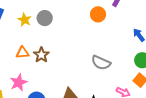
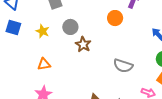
gray circle: (45, 18) -> (70, 27), moved
brown star: (41, 55) -> (83, 44), moved

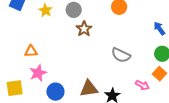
orange triangle: (44, 64) -> (31, 51), moved

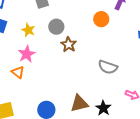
orange triangle: (31, 51) -> (18, 72), turned 48
pink star: (38, 73) -> (27, 54), moved

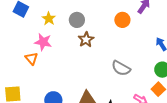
pink star: (27, 54) -> (43, 42), turned 30

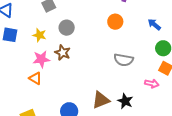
orange circle: (122, 20) -> (115, 22), moved
brown star: (86, 40) -> (63, 53), moved

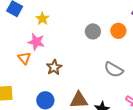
gray circle: (67, 28) -> (93, 31), moved
brown star: (63, 53) -> (54, 67), moved

